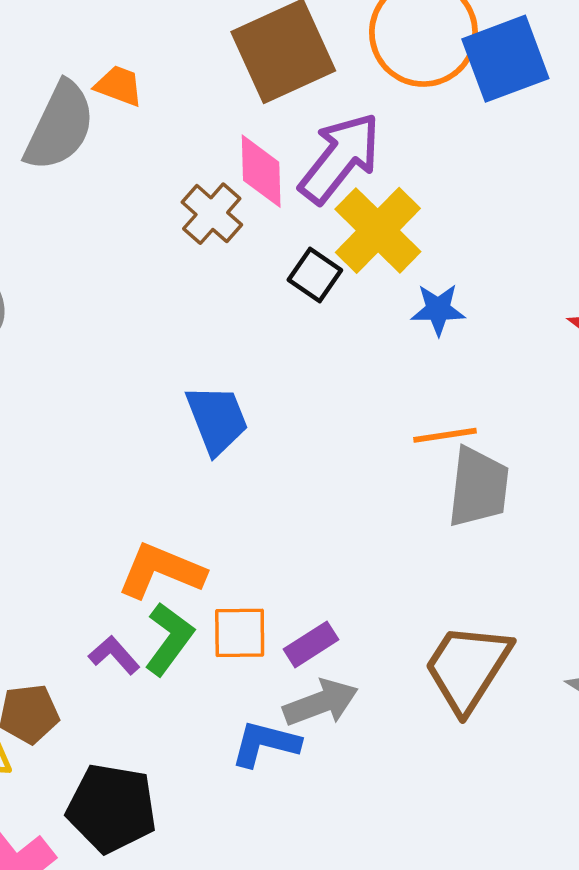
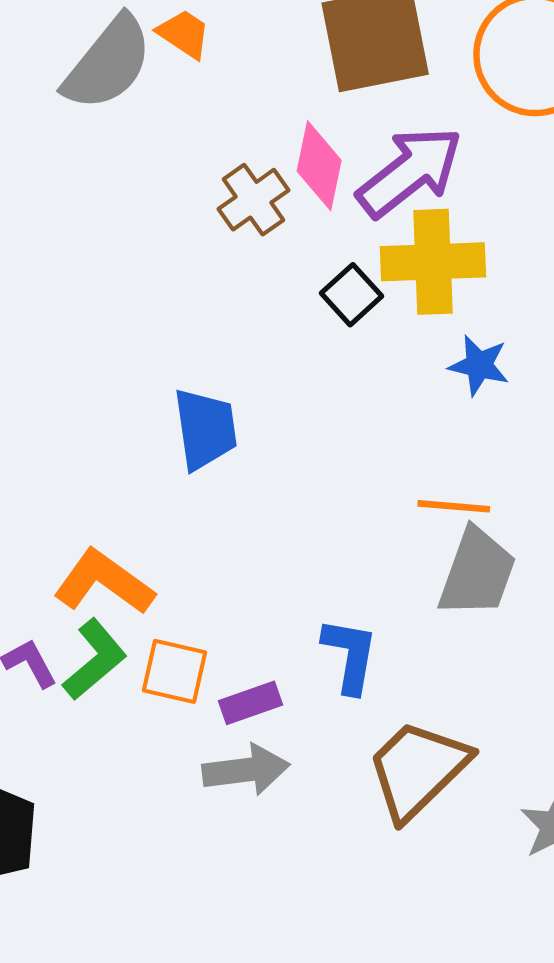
yellow cross: (378, 230) -> (433, 262), turned 30
blue L-shape: (265, 744) -> (350, 655), moved, turned 72

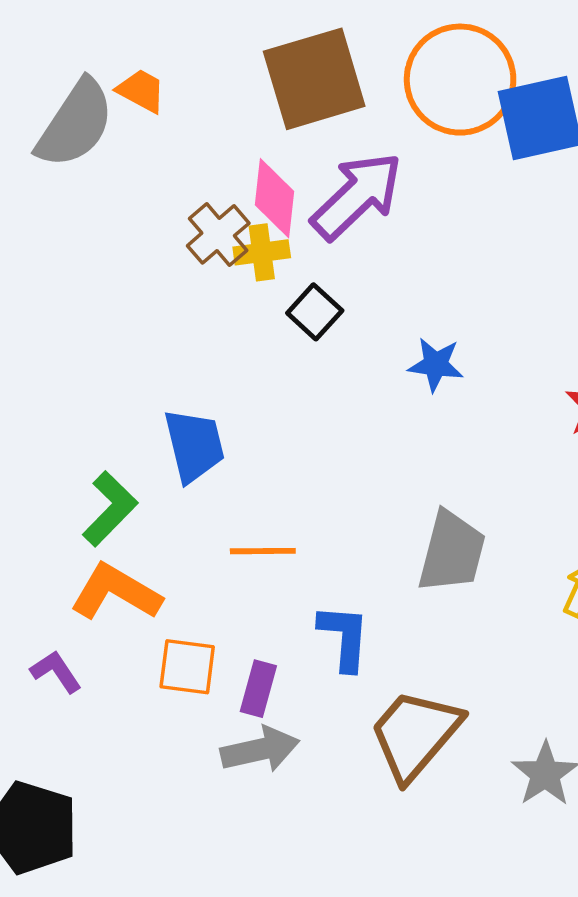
yellow cross: (433, 262) -> (262, 252), moved, size x0.6
orange line: (454, 506) -> (263, 551), moved
green L-shape: (95, 659) -> (110, 509), moved
purple rectangle: (250, 703) -> (258, 689), turned -50

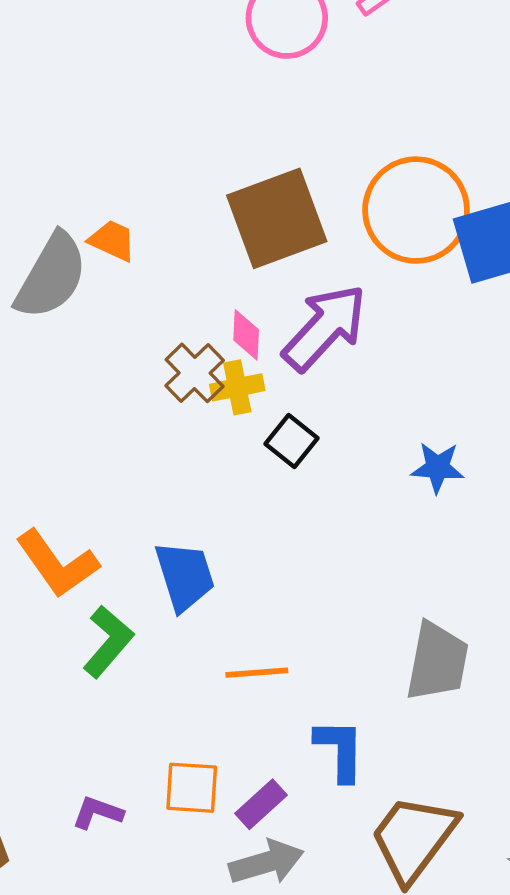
pink diamond: (275, 198) -> (246, 335), size x0.7
blue star: (436, 365) -> (438, 468), moved
orange L-shape: (116, 592) -> (57, 564), moved, turned -152
purple L-shape: (56, 672) -> (98, 813), moved, turned -33
purple rectangle: (258, 689) -> (261, 804), turned 36

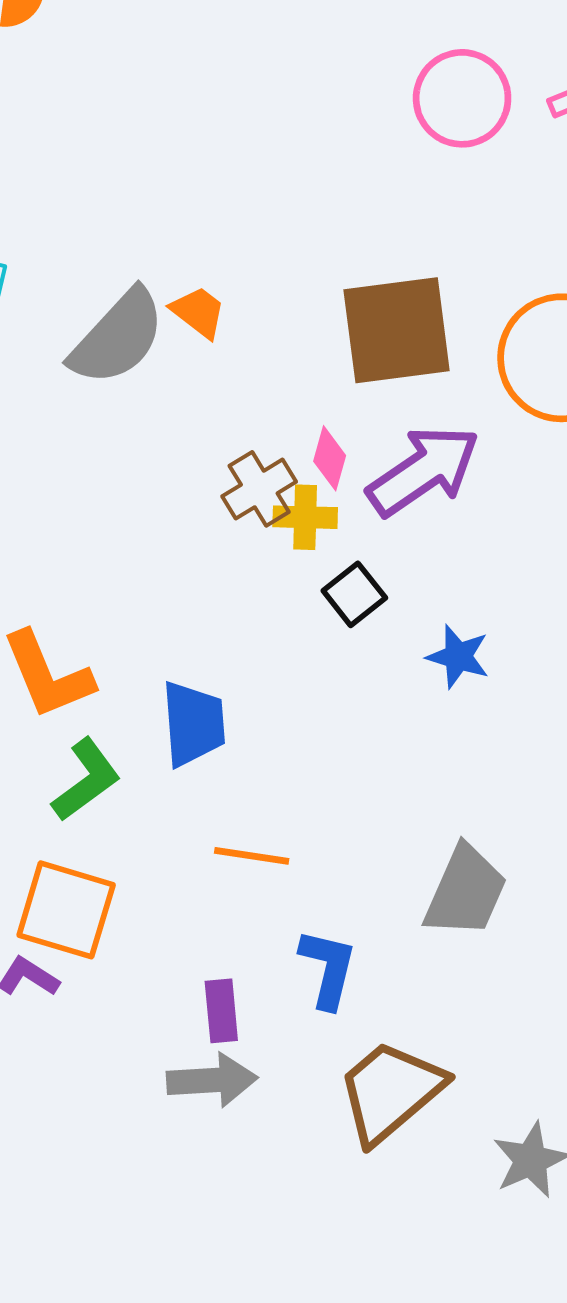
blue star: (438, 468) -> (458, 657), moved
orange square: (192, 788) -> (66, 910), moved, size x1.4
purple rectangle: (261, 804) -> (221, 1011), turned -66

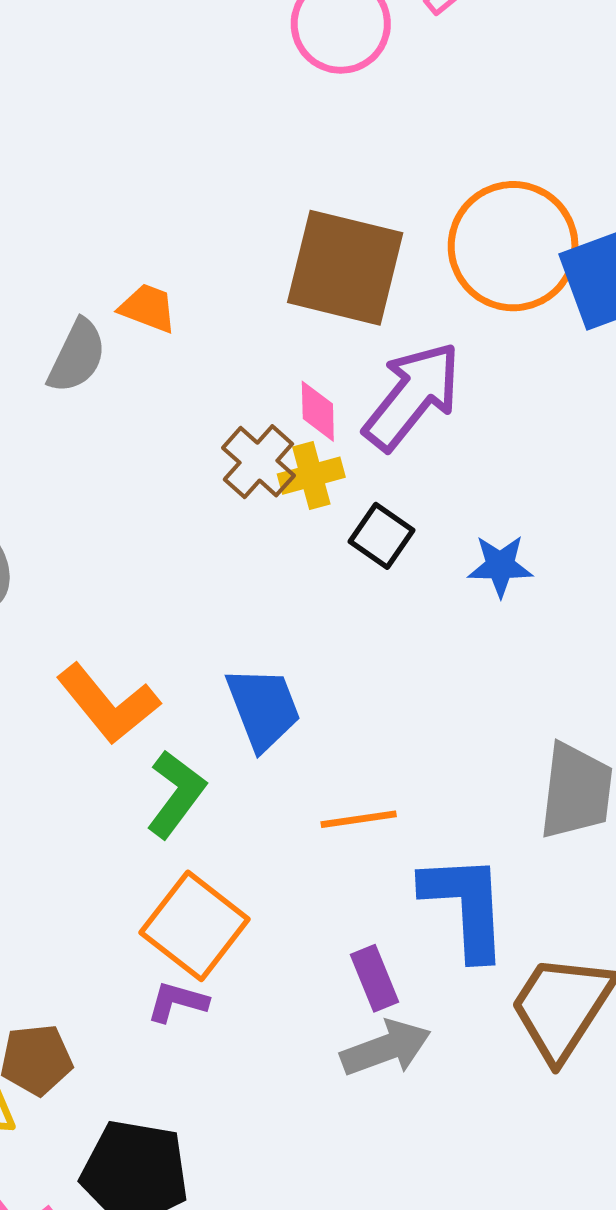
brown square: (397, 330) -> (345, 268), turned 38
gray semicircle: (118, 337) -> (77, 356), size x0.7
orange square: (66, 910) -> (195, 926), turned 38
blue L-shape: (328, 968) -> (465, 906), size x1.4

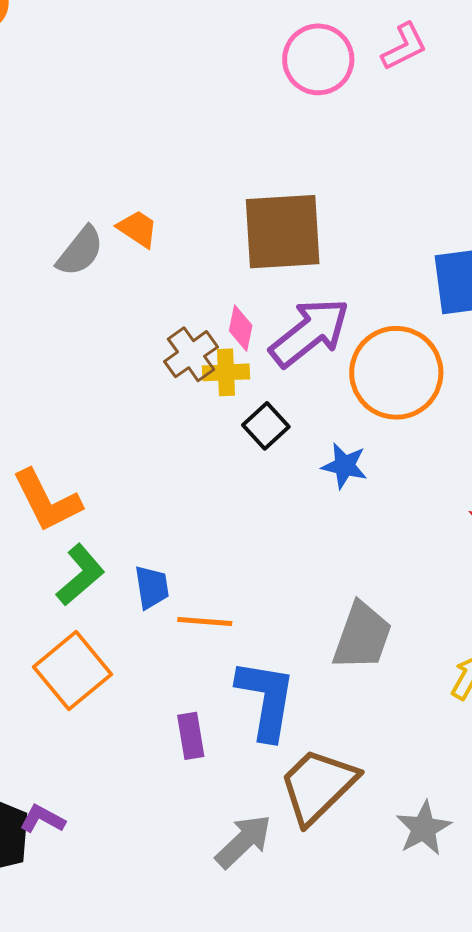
orange circle: (513, 246) -> (396, 373), moved
brown square: (345, 268) -> (283, 232), turned -30
blue trapezoid: (263, 708) -> (152, 587), moved, size x0.7
purple L-shape: (177, 1002) -> (42, 819), moved
gray arrow: (386, 1048) -> (243, 841), moved, turned -36

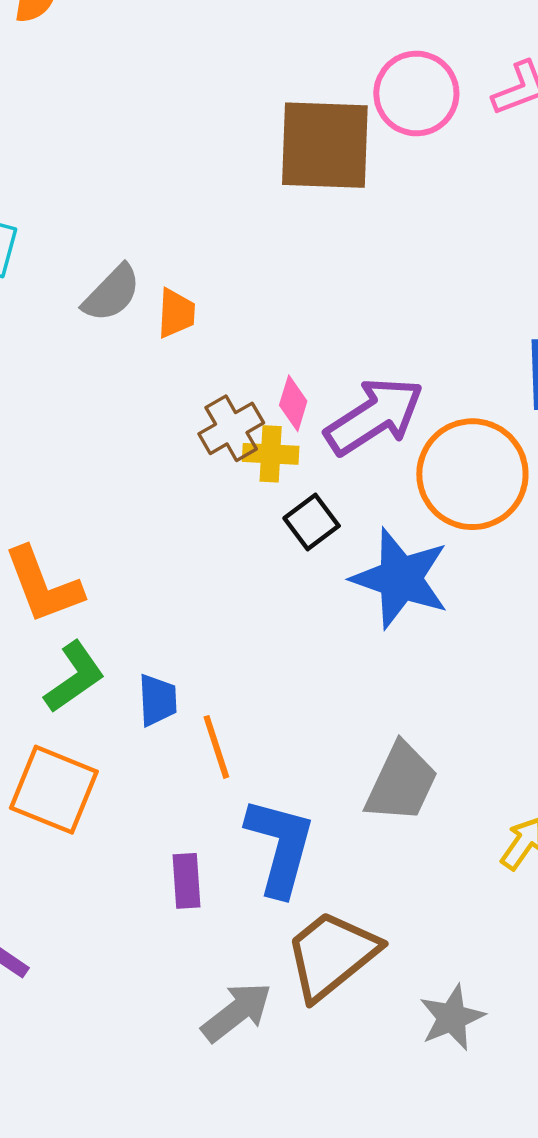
orange trapezoid: (138, 229) -> (176, 313), moved, turned 54
brown square: (283, 232) -> (325, 145), moved
blue star: (345, 466) -> (400, 578), size x1.8
orange line: (205, 622) -> (216, 747), turned 62
orange square: (72, 671) -> (54, 790), turned -34

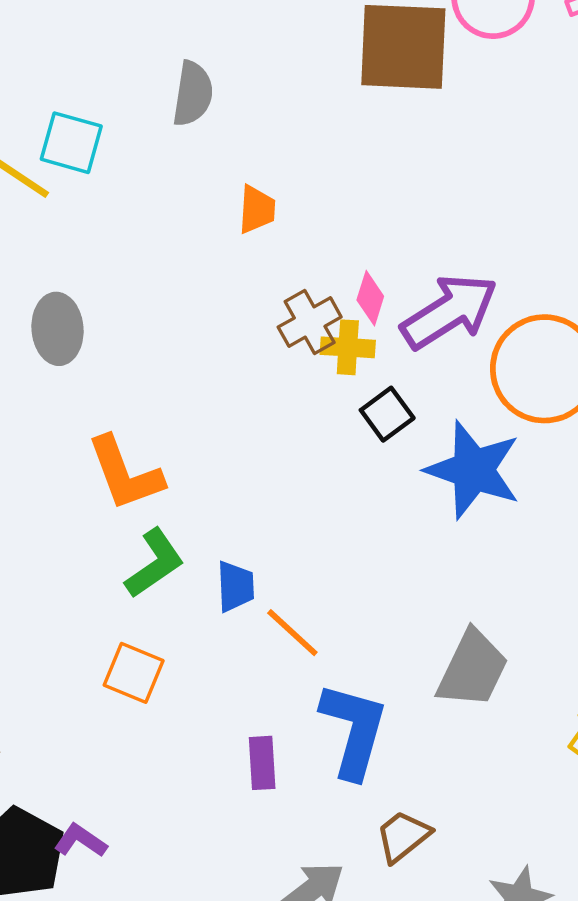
gray semicircle: (112, 293) -> (193, 94), moved, turned -36
orange line: (216, 747) -> (292, 633), turned -30
orange square: (54, 790) -> (134, 673), size x0.7
brown trapezoid: (332, 955) -> (403, 836), size x0.6

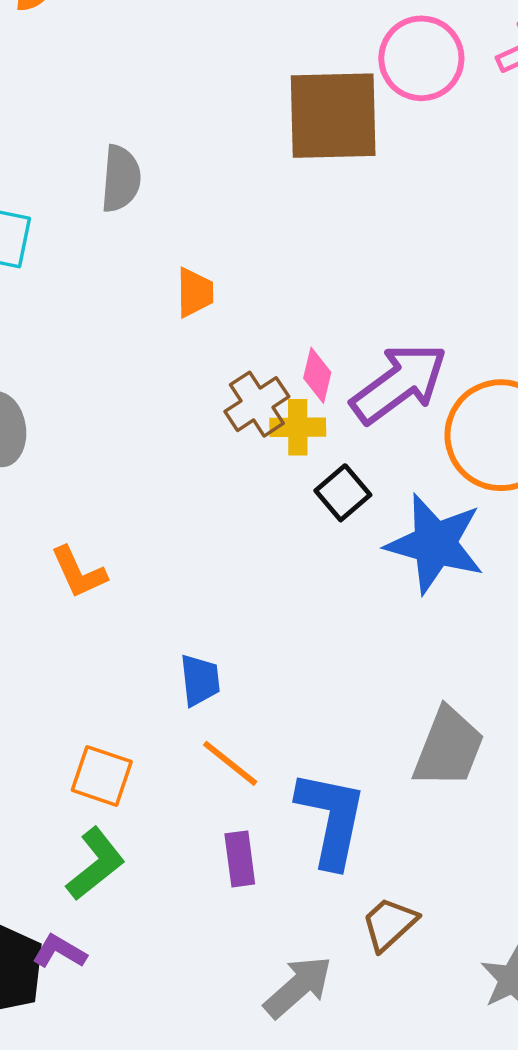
orange L-shape: (125, 473) -> (79, 572), size x0.7
green L-shape: (155, 563) -> (96, 864), moved
orange line: (292, 633) -> (230, 763), moved

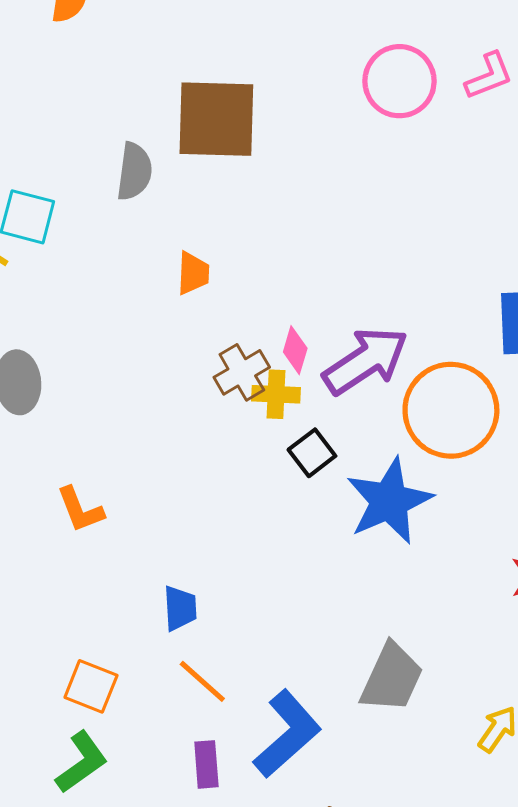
brown square: (333, 116) -> (216, 119), moved
blue star: (435, 544) -> (389, 501), turned 30
blue L-shape: (331, 819) -> (287, 734), turned 34

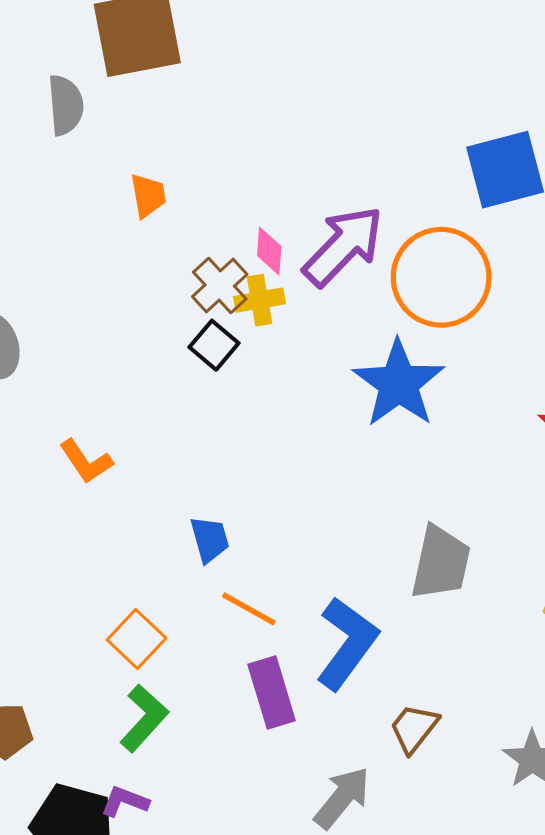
black square: (312, 453) -> (214, 345), moved
orange square: (91, 686) -> (137, 639), turned 34
purple rectangle: (206, 764) -> (272, 693), size x1.4

